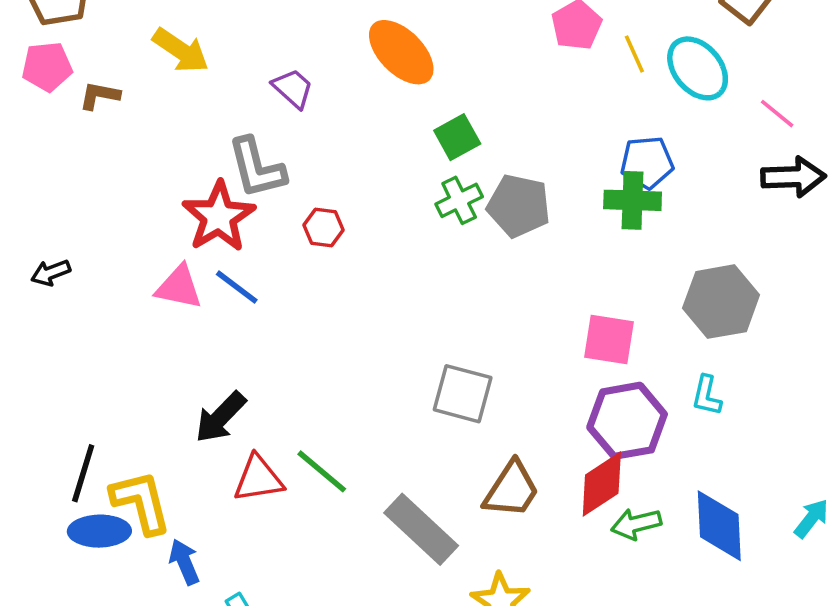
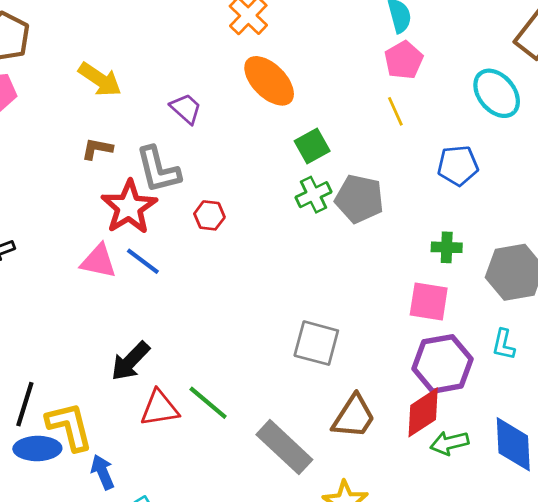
yellow line: (634, 54) -> (395, 111), moved
brown L-shape: (99, 96) -> (97, 149), moved
green cross: (633, 200) -> (447, 247), moved, size x0.7

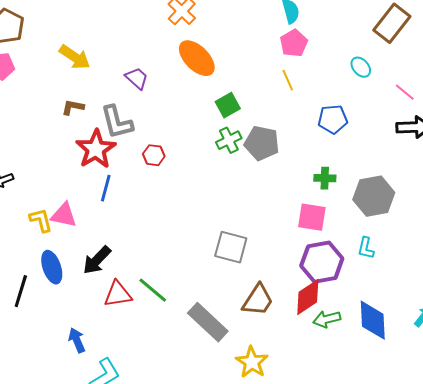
cyan ellipse: (497, 93) -> (361, 67), size x0.6
pink triangle: (98, 261) -> (64, 215), moved
blue line: (143, 261) -> (106, 188), turned 68
yellow L-shape: (69, 426) -> (41, 220), moved, size x0.7
blue ellipse: (37, 449) -> (52, 267), moved, turned 72

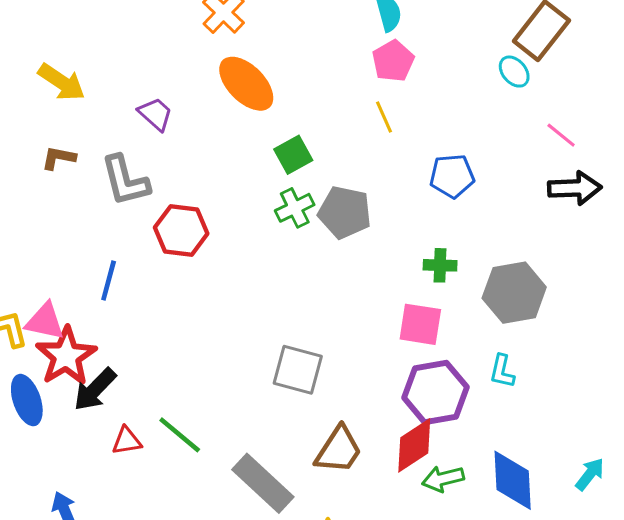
cyan ellipse: (361, 67) -> (514, 72), moved
red star: (96, 149) -> (66, 356), moved
red hexagon: (154, 155) -> (181, 230), size x1.6
red triangle: (118, 294) -> (127, 441), size x0.7

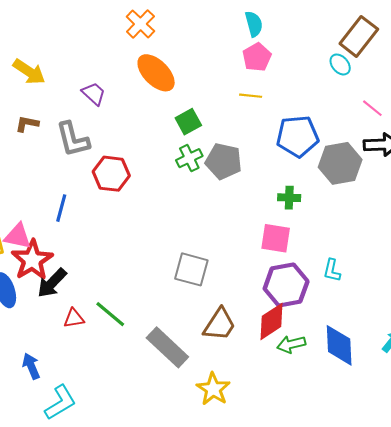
yellow line: (384, 117) -> (251, 96), turned -60
blue pentagon: (452, 176) -> (297, 136), size x1.4
gray hexagon: (514, 293) -> (340, 163), moved

